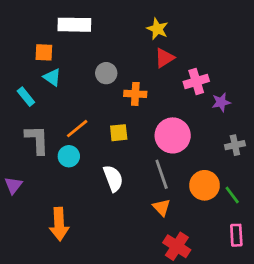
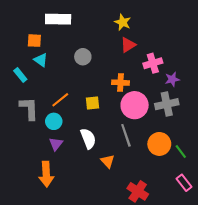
orange cross: (135, 94) -> (121, 83), moved
gray cross: (235, 145) -> (167, 104), moved, size x1.5
purple triangle: (13, 185) -> (56, 144), moved
orange triangle: (162, 207) -> (108, 161), moved
pink rectangle: (236, 235) -> (184, 183), turned -35

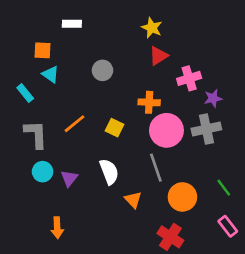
white rectangle: (58, 19) -> (72, 24), size x0.6
yellow square: (93, 103) -> (114, 128), turned 32
cyan circle: (54, 121) -> (43, 172), moved
orange circle: (159, 144) -> (182, 197), moved
orange arrow: (46, 174) -> (57, 228), moved, size x0.7

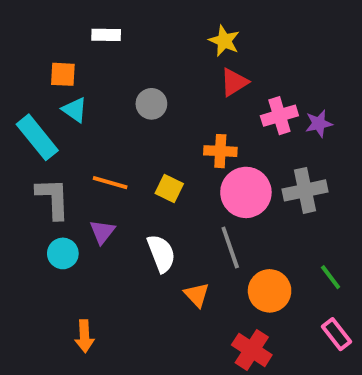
cyan rectangle: (25, 93) -> (37, 137), size x1.6
purple star: (213, 98) -> (319, 124), moved
orange line: (75, 124) -> (110, 183), turned 55
purple triangle: (69, 178) -> (102, 232), moved

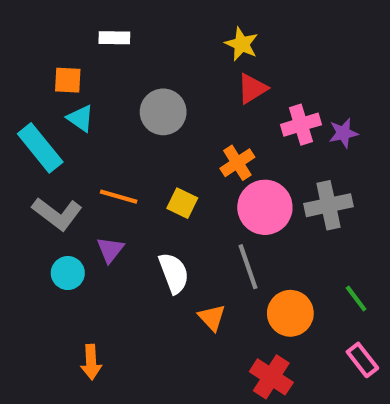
gray circle: (151, 104) -> (163, 112), size x1.4
orange cross: (220, 151) -> (237, 163), turned -36
gray L-shape: (53, 198) -> (57, 214), turned 129

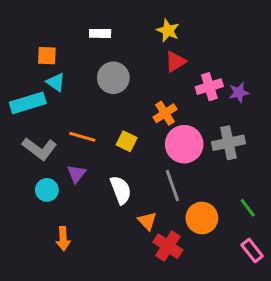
white rectangle: (114, 38) -> (100, 33), moved
cyan rectangle: (40, 148) -> (28, 103), turned -68
orange arrow: (91, 362) -> (63, 239), moved
red cross: (271, 377) -> (168, 246), moved

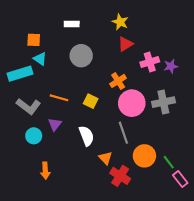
green line: (248, 208) -> (169, 162), moved

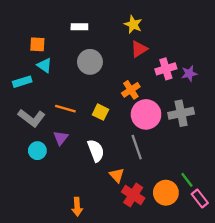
cyan rectangle: (20, 74) -> (22, 82), size x0.7
orange circle: (144, 156) -> (166, 193), moved
orange arrow: (45, 171) -> (77, 207), moved

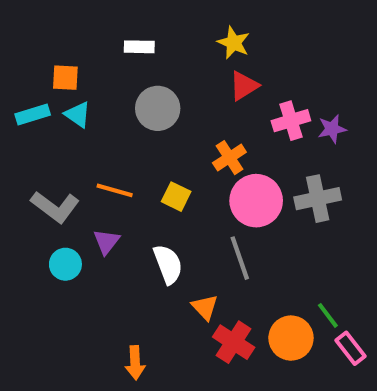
cyan rectangle: (22, 82) -> (33, 114), moved

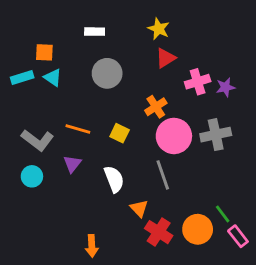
cyan circle: (65, 264) -> (32, 176), moved

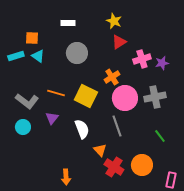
yellow square: (120, 133) -> (86, 96), size x1.6
green line: (223, 214) -> (160, 136), moved
pink rectangle: (238, 236) -> (171, 180), moved, turned 49

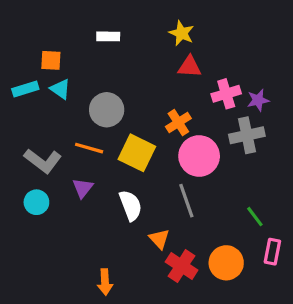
red triangle: (119, 42) -> (190, 67), turned 35
gray circle: (77, 53) -> (107, 110), moved
gray cross: (155, 97) -> (247, 135), moved
pink rectangle: (171, 180) -> (272, 252), moved

